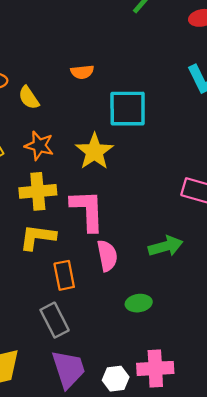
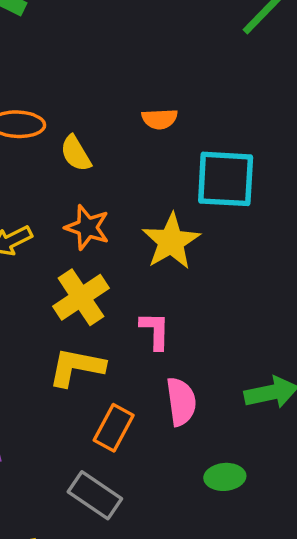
yellow cross: (38, 191) -> (81, 297), turned -32
pink L-shape: (87, 210) -> (155, 331), size x0.6
orange rectangle: (64, 275) -> (114, 428), turned 36
gray rectangle: (55, 320) -> (95, 495), turned -32

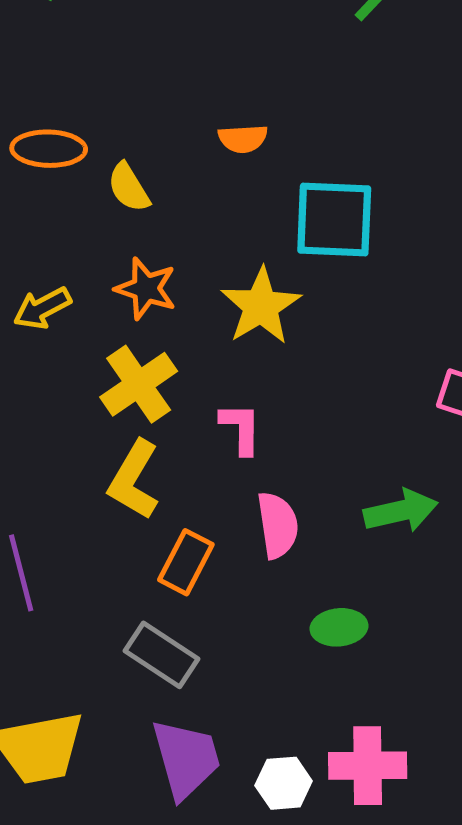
yellow L-shape: (76, 367) -> (134, 480), turned -70

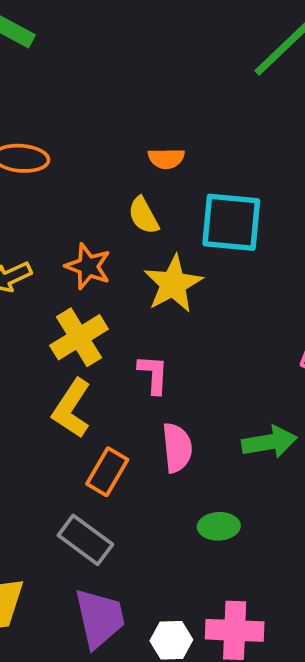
yellow semicircle: (129, 187) -> (143, 215), moved

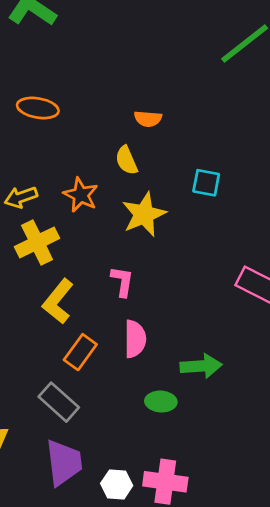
cyan square: (231, 222) -> (206, 183), moved, size x0.6
yellow cross: (79, 337) -> (37, 242), moved
green arrow: (269, 442) -> (201, 366), moved

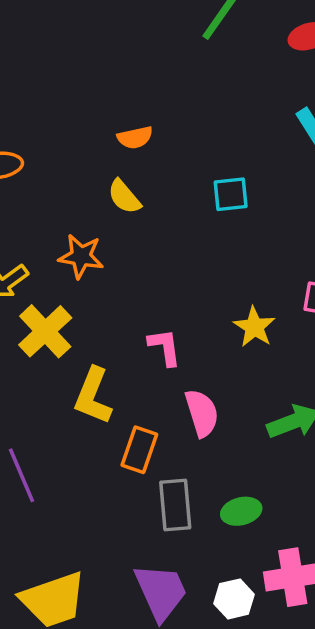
yellow star: (144, 214) -> (254, 327), moved, size x0.7
gray rectangle: (59, 402) -> (175, 505), moved, turned 60
green ellipse: (161, 402) -> (241, 511), moved

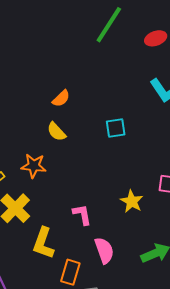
orange semicircle: (135, 137) -> (61, 98), turned -30

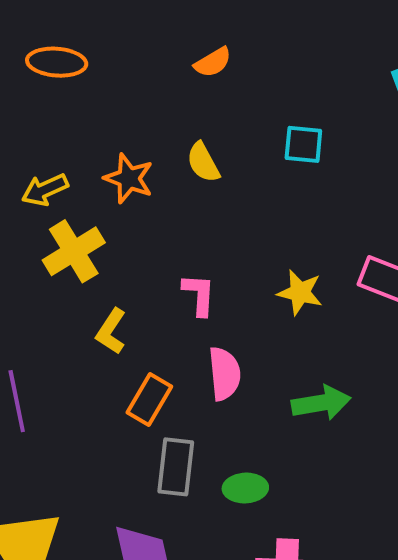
yellow semicircle: (56, 132) -> (203, 162), moved
yellow star: (132, 201) -> (300, 292), turned -30
yellow L-shape: (43, 243) -> (111, 331), size x0.7

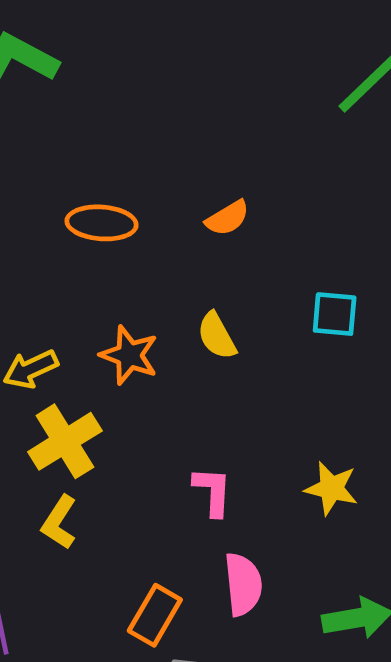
orange ellipse: (57, 62) -> (102, 223), moved
yellow L-shape: (111, 331) -> (59, 522), moved

